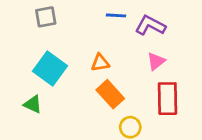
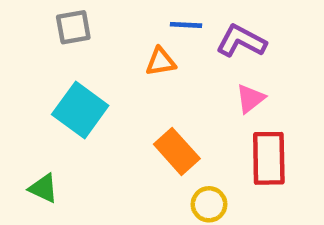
orange triangle: (100, 63) -> (161, 62), moved
green triangle: (33, 104) -> (43, 188), moved

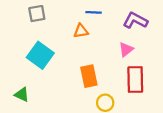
purple L-shape: (241, 41) -> (135, 21), moved
orange rectangle: (177, 151) -> (89, 76), turned 30

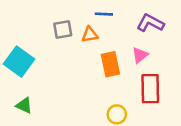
gray square: (37, 14) -> (63, 29), moved
cyan square: (40, 55) -> (19, 62), moved
orange rectangle: (89, 76) -> (110, 64), moved

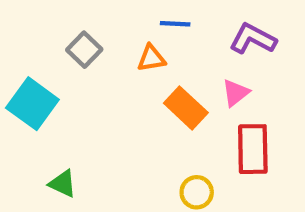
gray square: (63, 29) -> (84, 50), moved, turned -36
orange rectangle: (110, 64) -> (186, 108), turned -35
green triangle: (24, 105) -> (63, 184), moved

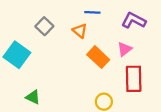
orange triangle: (151, 58) -> (80, 31), turned 49

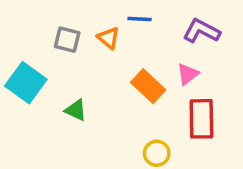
gray square: (44, 26) -> (67, 40), turned -30
orange triangle: (80, 31) -> (108, 38), moved
green triangle: (33, 97) -> (76, 110), moved

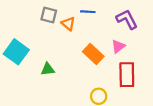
purple L-shape: (201, 31) -> (127, 19), turned 35
gray square: (67, 40) -> (49, 15), moved
green triangle: (76, 110) -> (48, 69), turned -32

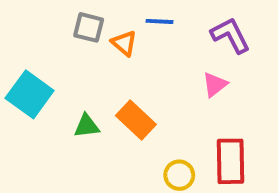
orange rectangle: (93, 54) -> (136, 120), moved
red rectangle: (127, 75) -> (230, 161), moved

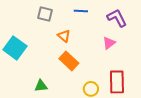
orange triangle: (124, 43) -> (64, 36), moved
green triangle: (87, 126) -> (41, 86), moved

